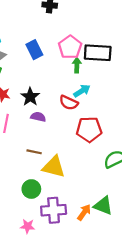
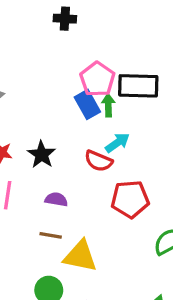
blue rectangle: (34, 50) -> (87, 104), moved
purple semicircle: (38, 117) -> (56, 199), moved

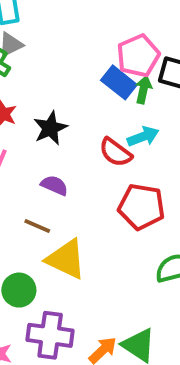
blue rectangle: (87, 104) -> (119, 82), turned -36

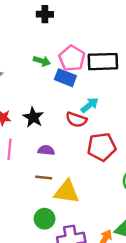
green arrow: (143, 90) -> (42, 61), moved, turned 112

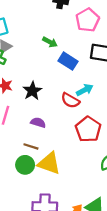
pink pentagon: (72, 58) -> (88, 20), moved
red pentagon: (102, 147) -> (88, 129), turned 30
green circle: (45, 219) -> (25, 165), moved

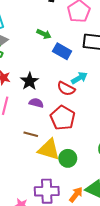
purple semicircle: (38, 123) -> (36, 103), moved
red pentagon: (88, 129) -> (63, 118), moved
green circle: (25, 165) -> (68, 158), moved

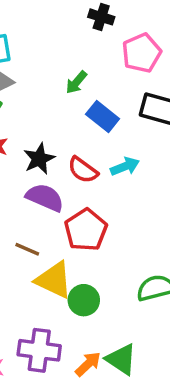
green arrow: (44, 34) -> (76, 82), turned 96
red semicircle: (66, 89) -> (83, 170), moved
purple semicircle: (36, 103) -> (45, 197), size x1.5

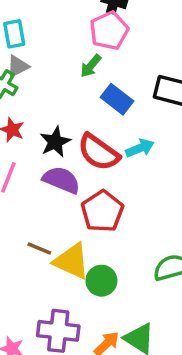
pink pentagon: (142, 53) -> (109, 31), moved
red semicircle: (83, 170) -> (98, 152), size x1.4
brown line: (27, 249) -> (39, 249), moved

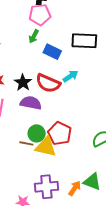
pink pentagon: (109, 31) -> (40, 15), turned 30
red pentagon: (102, 211) -> (60, 133), moved
green circle: (101, 281) -> (37, 133), moved

